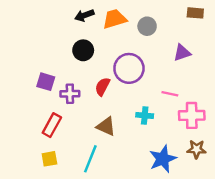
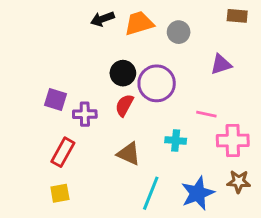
black circle: (83, 50) -> (123, 73), moved
cyan line: (90, 159) -> (151, 193), moved

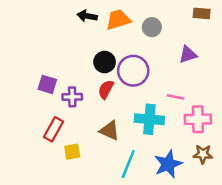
black arrow: (102, 19) -> (87, 16), turned 30
cyan cross: (176, 140) -> (149, 119), size x1.6
yellow square: (60, 193) -> (72, 152), moved

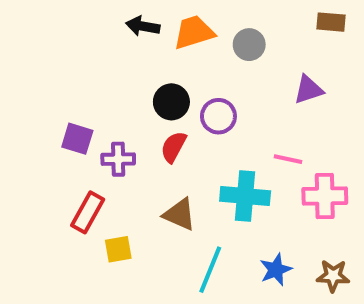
purple circle: (133, 71) -> (218, 116), size x0.7
brown star: (203, 154) -> (333, 276), moved
blue star: (168, 164) -> (276, 270), size x0.7

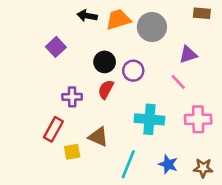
gray circle: (249, 45) -> (152, 27), size x1.5
purple square: (77, 139) -> (56, 47), moved, turned 30
pink line: (288, 159) -> (178, 82), moved, turned 35
brown triangle: (180, 214) -> (98, 137), moved
blue star: (276, 270) -> (168, 164), turned -30

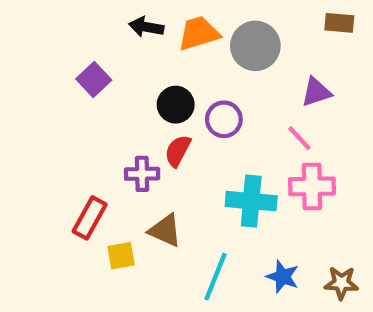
purple cross: (72, 97) -> (142, 174), moved
pink cross: (198, 119) -> (312, 186), moved

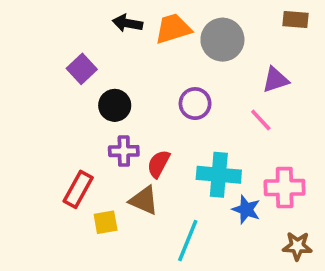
black circle: (176, 105) -> (115, 105), moved
red semicircle: (178, 151) -> (159, 164), moved
pink cross: (312, 186) -> (285, 188), moved
blue star: (283, 277) -> (246, 209), moved

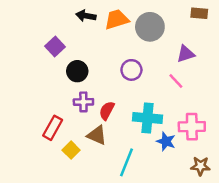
yellow square: (106, 222) -> (71, 150), turned -35

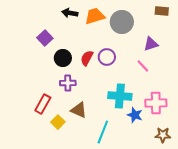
red semicircle: (107, 111) -> (87, 58), moved

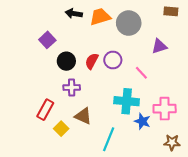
pink line: (143, 66) -> (141, 73), moved

